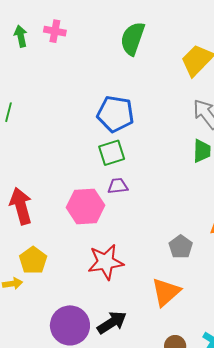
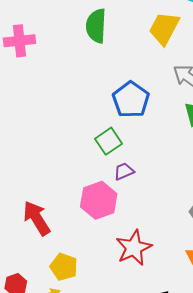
pink cross: (55, 31) -> (19, 41), size x1.4
blue pentagon: (115, 114) -> (131, 100), moved, turned -30

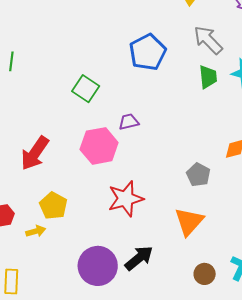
green square: (108, 141) -> (86, 89), moved, turned -32
red arrow: (37, 218) -> (35, 153), turned -123

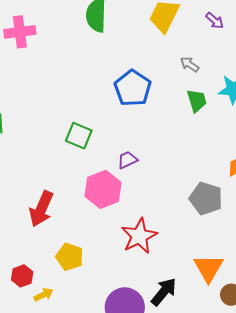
gray arrow: (208, 40) -> (190, 64), size x0.6
gray pentagon: (198, 175) -> (206, 199), size x1.4
orange triangle: (189, 221) -> (208, 268), moved
yellow arrow: (36, 231) -> (44, 295), moved

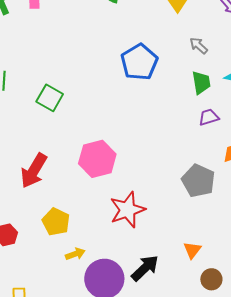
green square: (79, 136) -> (50, 98), moved
purple trapezoid: (127, 160) -> (209, 117), moved
orange triangle: (208, 268) -> (192, 250), size x0.6
yellow arrow: (44, 295) -> (75, 254), moved

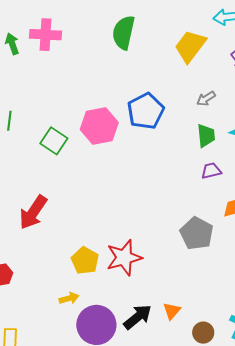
gray arrow: (199, 46) -> (206, 99), turned -78
pink hexagon: (97, 159) -> (99, 126), moved
yellow pentagon: (56, 222) -> (85, 261), moved
orange triangle: (192, 250) -> (172, 311), moved

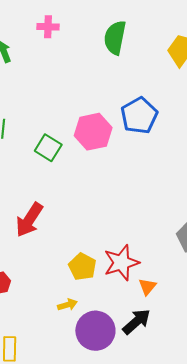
pink cross: (45, 35) -> (48, 27), moved, size x0.7
orange triangle: (172, 311) -> (147, 287), moved

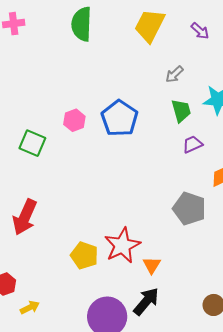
blue pentagon: (139, 116) -> (120, 118), moved
pink hexagon: (93, 132) -> (74, 120), size x0.6
yellow arrow: (67, 305) -> (30, 307), moved

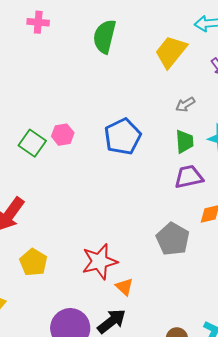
pink hexagon: (74, 120) -> (63, 135), moved
purple trapezoid: (193, 144) -> (189, 177), size x1.4
yellow pentagon: (84, 255) -> (33, 262), moved
orange triangle: (152, 265) -> (124, 287), turned -30

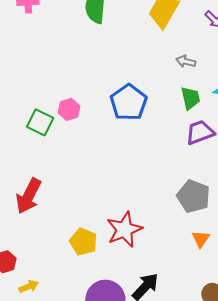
gray arrow: (185, 105) -> (186, 61), turned 54
yellow pentagon: (33, 262) -> (83, 242), moved
orange triangle: (124, 287) -> (201, 239), moved, turned 30

